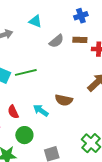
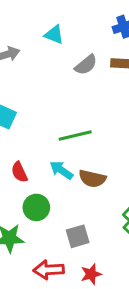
green line: (26, 72) -> (75, 136), moved
brown semicircle: (64, 100) -> (92, 179), moved

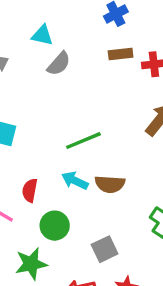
gray semicircle: (86, 65) -> (59, 64), moved
red semicircle: (19, 172) -> (30, 190), turned 45

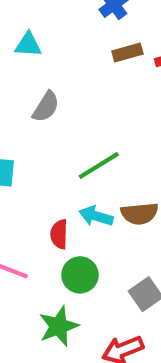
gray semicircle: (59, 64) -> (46, 107), moved
red semicircle: (30, 190) -> (59, 234), moved

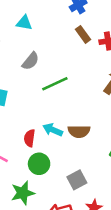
brown rectangle: (127, 53) -> (83, 34), turned 63
green line: (99, 166) -> (55, 84), moved

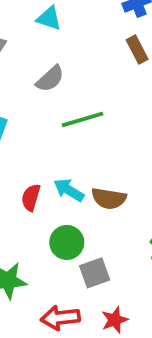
green circle: (39, 164) -> (67, 242), moved

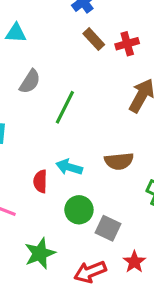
green line: (83, 119) -> (65, 107), turned -32
brown semicircle: (109, 198) -> (119, 161), moved
gray square: (95, 273) -> (108, 228), turned -30

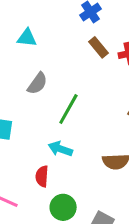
cyan arrow: (69, 167) -> (60, 149), moved
green circle: (79, 210) -> (63, 207), moved

